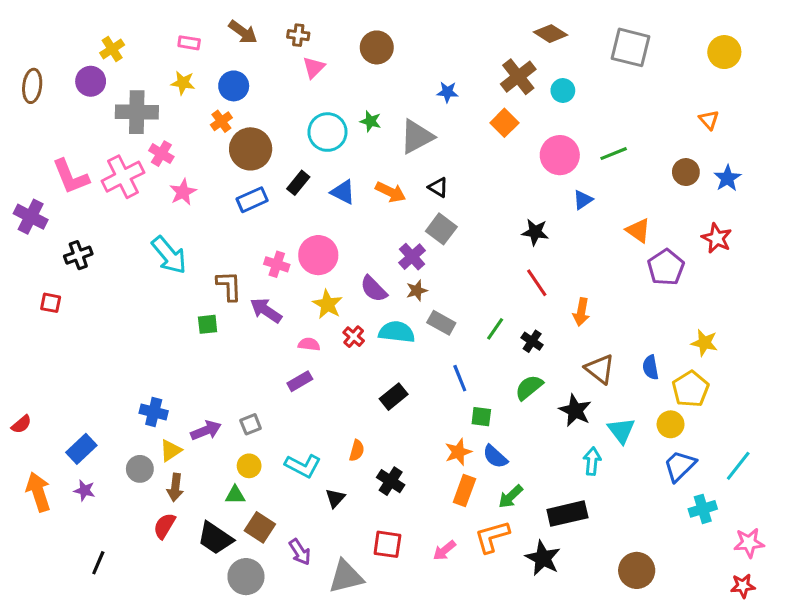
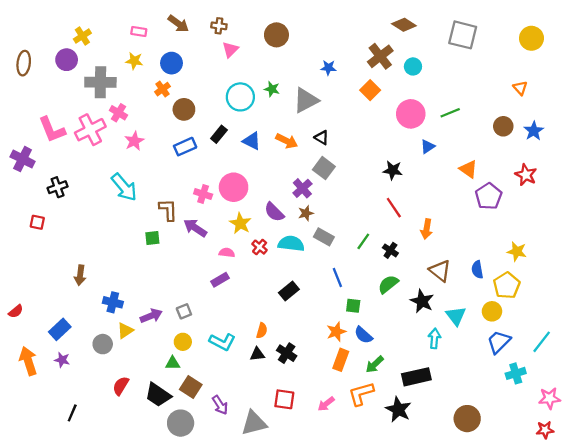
brown circle: (251, 149) -> (184, 109), size x0.7
brown arrow: (175, 487) -> (80, 275), moved
black triangle: (335, 498) -> (257, 354), moved, turned 42

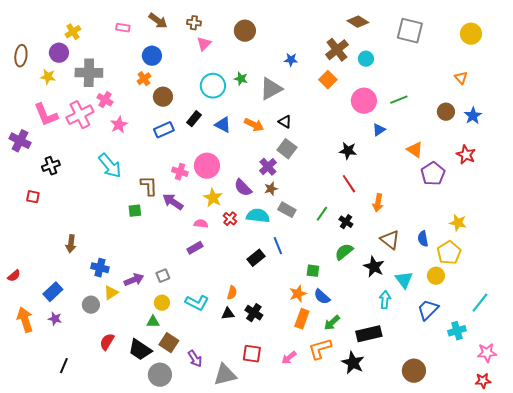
yellow star: (134, 61) -> (48, 77), moved
blue line: (337, 277) -> (278, 246), moved
blue trapezoid: (499, 342) -> (428, 310), moved

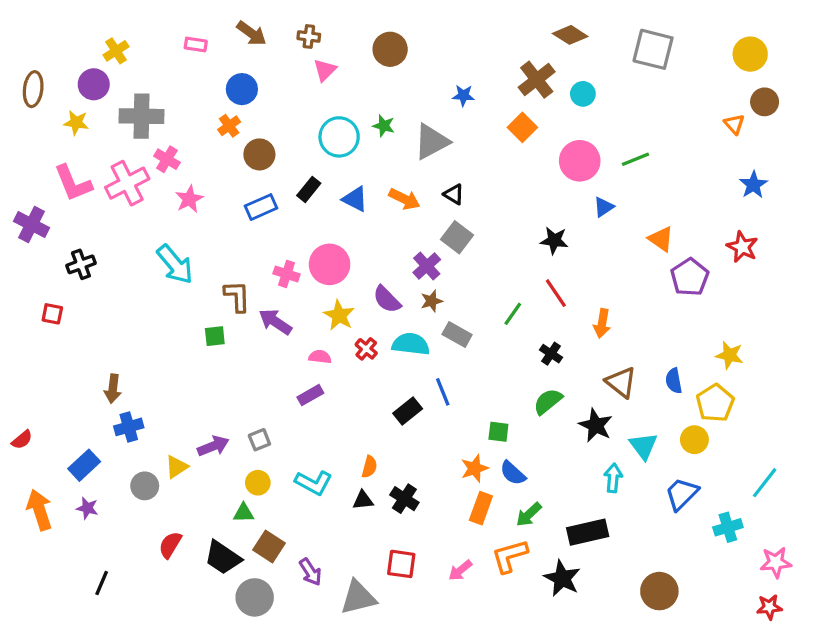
brown circle: (446, 112) -> (765, 102), moved
green line: (322, 214) -> (513, 314), moved
blue cross: (100, 268) -> (129, 427), moved, turned -30

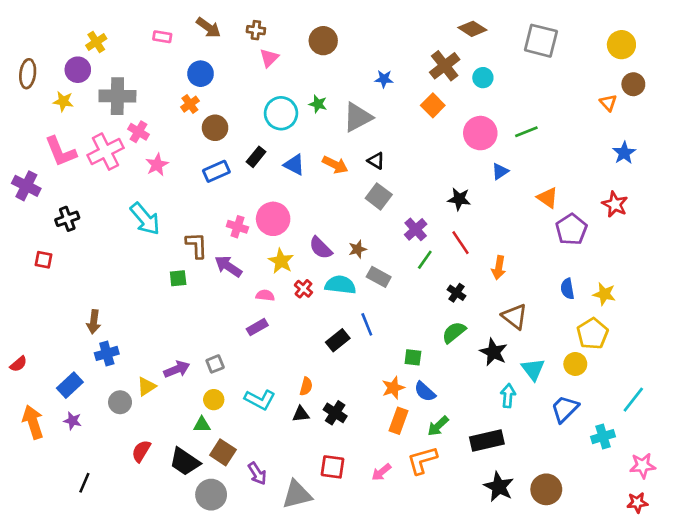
purple cross: (427, 266) -> (416, 229), moved
blue semicircle: (674, 381) -> (567, 289), moved
black star: (562, 578) -> (499, 487), moved

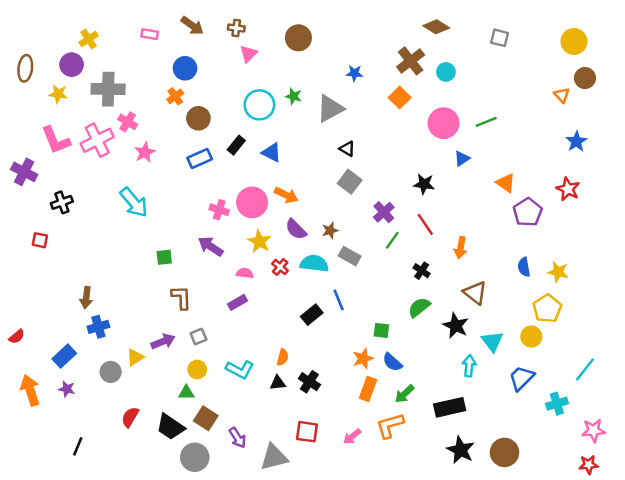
gray square: (541, 41) -> (500, 38), size x0.6
orange arrow: (335, 165) -> (286, 195), moved
brown L-shape: (197, 245) -> (181, 298), moved

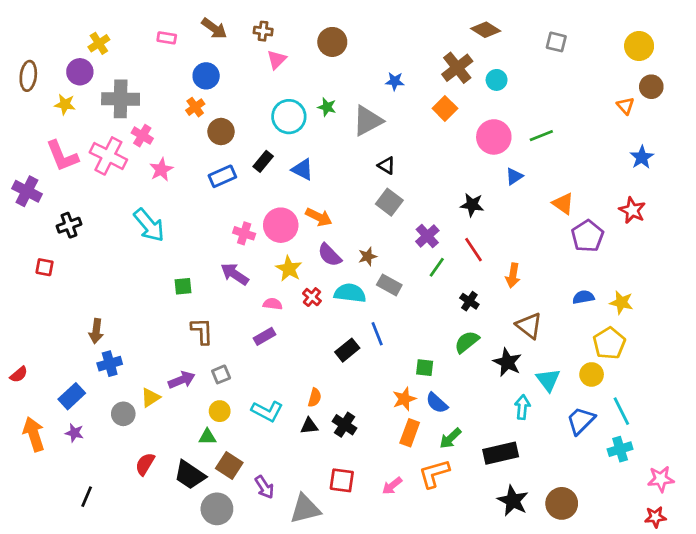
pink cross: (97, 140) -> (108, 156), turned -36
blue semicircle: (524, 267) -> (583, 297), turned 90
cyan line: (585, 369) -> (621, 411), moved, turned -65

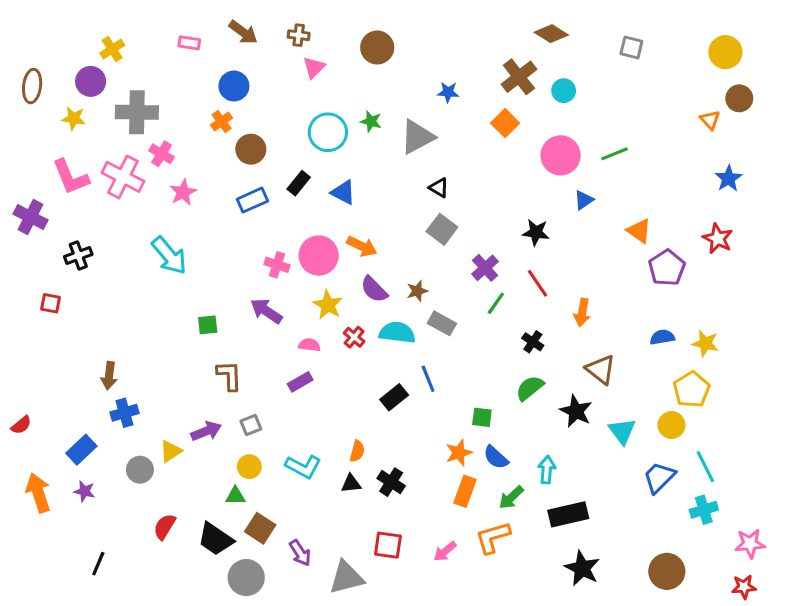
cyan arrow: (522, 407) -> (547, 470), moved
brown circle: (562, 503) -> (667, 571), moved

